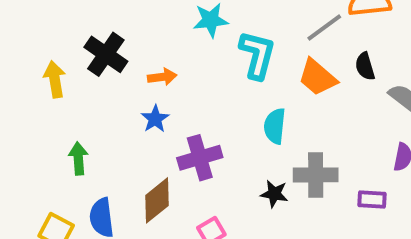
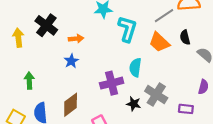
purple cross: (200, 158) -> (112, 83), moved
gray cross: (316, 175) -> (156, 95), turned 30

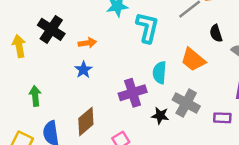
orange trapezoid: (159, 42) -> (193, 60), moved

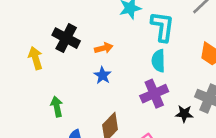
cyan semicircle: (160, 73) -> (158, 61), moved

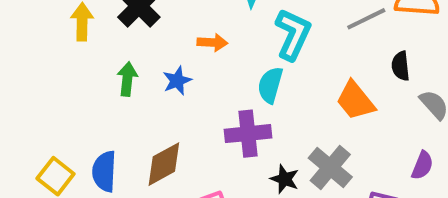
orange arrow: (104, 48) -> (212, 42), moved
green arrow: (57, 107) -> (127, 79), moved

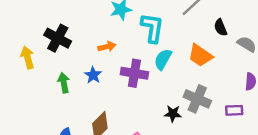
cyan semicircle: (270, 85) -> (163, 59), moved, turned 30
purple cross: (248, 134) -> (134, 73), moved, turned 32

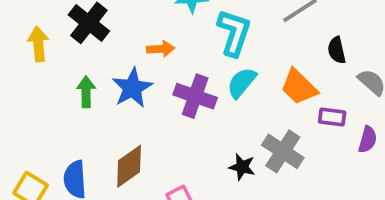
blue star: (93, 75) -> (132, 88), size x1.5
purple rectangle: (234, 110) -> (332, 117), moved

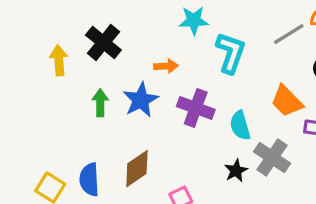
cyan semicircle: (242, 83) -> (240, 125), moved, turned -56
black star: (242, 167) -> (236, 171), turned 30

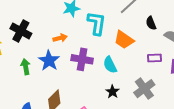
orange trapezoid: (287, 101) -> (124, 40), moved
gray cross: (272, 157) -> (144, 89), moved, turned 30

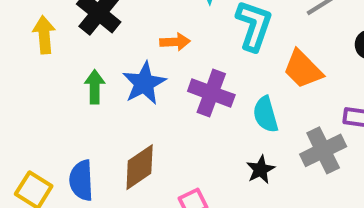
gray cross: (144, 89) -> (323, 150), moved

